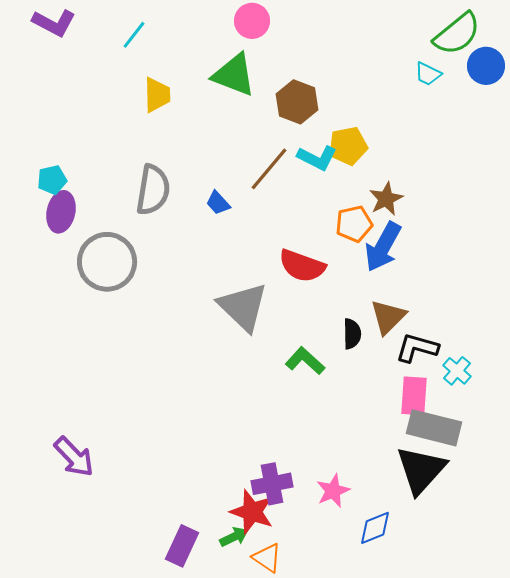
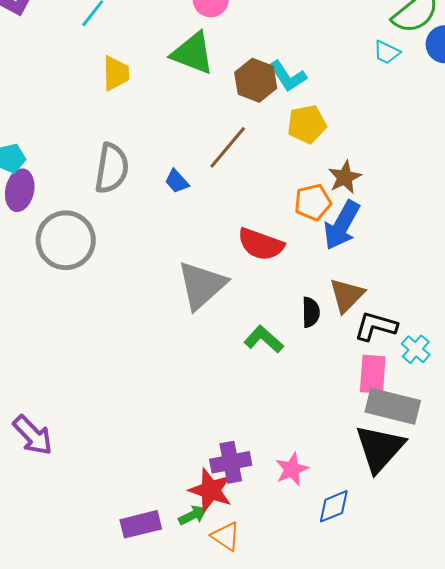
cyan L-shape: (317, 158) -> (288, 76), moved, turned 30
gray triangle: (243, 307) -> (202, 285), turned 34
purple rectangle: (182, 546) -> (141, 524), turned 51

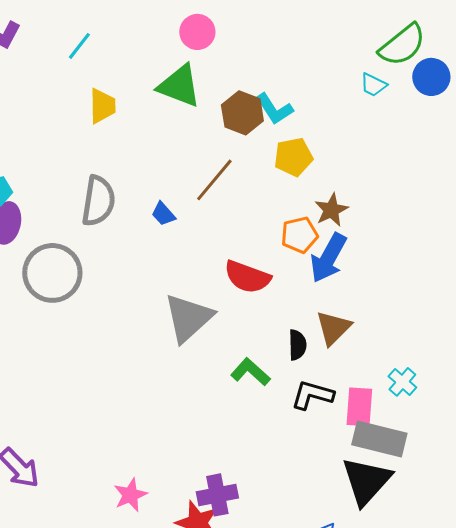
black L-shape: (376, 326) -> (312, 395), moved
pink star: (292, 469) -> (130, 495), moved

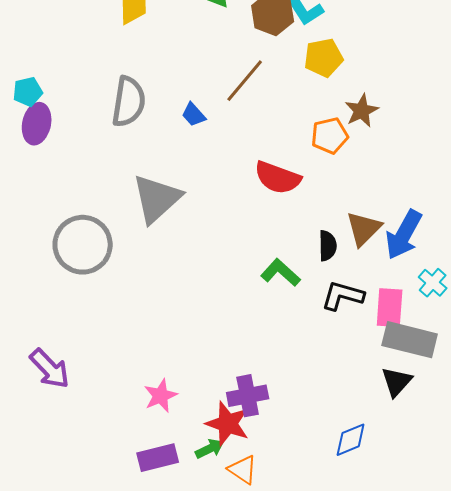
blue arrow: (328, 258) -> (404, 235), moved
gray circle: (52, 273) -> (83, 245), moved
gray triangle: (188, 318) -> (157, 199), moved
black triangle: (366, 481) -> (397, 382), size x0.6

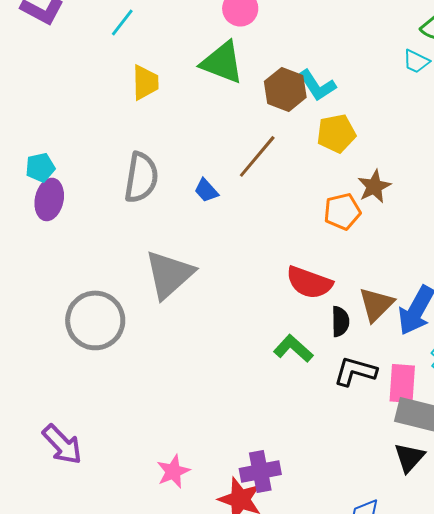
red semicircle: (278, 178) -> (309, 282), moved

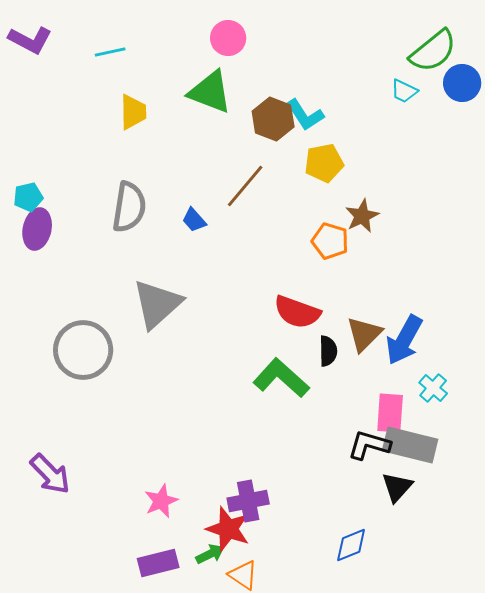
cyan line: (122, 22) -> (110, 52), turned 40
orange pentagon: (342, 211) -> (330, 241), turned 30
green L-shape: (293, 348) -> (281, 378), size x1.4
black L-shape: (355, 371) -> (369, 445), moved

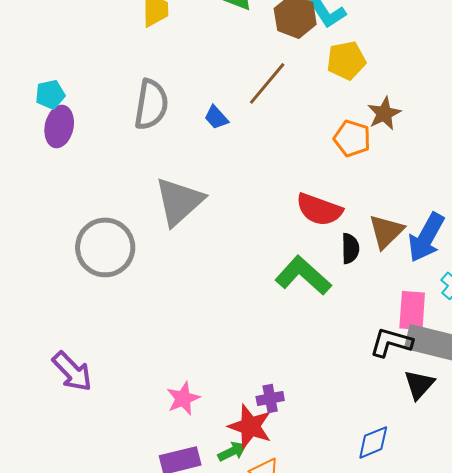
purple cross: (248, 501) -> (270, 398), size x0.7

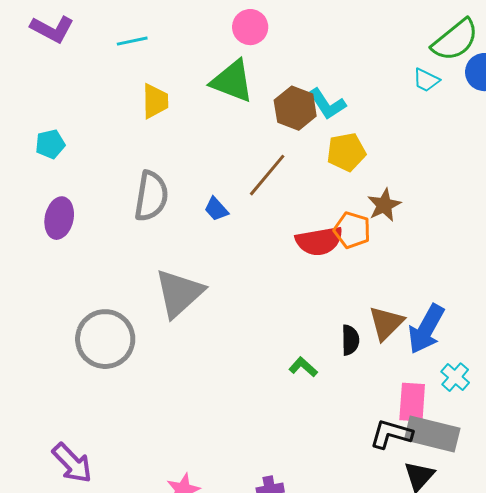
cyan pentagon: (50, 94) -> (50, 144), moved
red semicircle: (319, 209) -> (319, 241), moved, turned -30
green L-shape: (303, 275) -> (303, 367), size x0.5

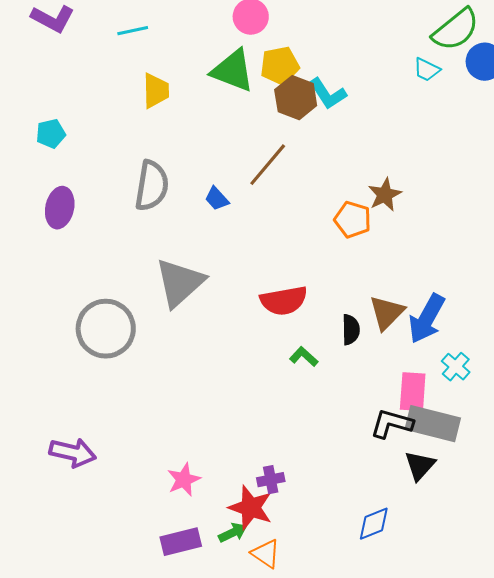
yellow pentagon: (346, 152) -> (280, 66), moved
red semicircle: (319, 241) -> (284, 301), moved
purple arrow: (72, 463) -> (73, 453), turned -33

